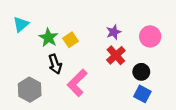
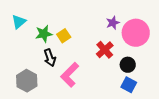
purple star: (114, 32) -> (113, 23), moved
pink circle: (150, 36) -> (136, 33), size x1.4
green star: (48, 38) -> (44, 34), turned 30

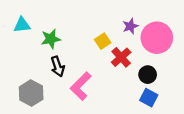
cyan triangle: (19, 22) -> (22, 25), turned 35
yellow square: (64, 36) -> (103, 41), moved

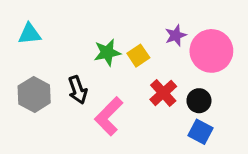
green star: (51, 39) -> (107, 52), moved
red cross: (121, 57) -> (163, 93), moved
gray hexagon: (31, 93) -> (34, 94), moved

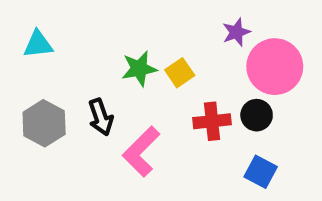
purple star: (176, 35) -> (236, 32), moved
red cross: (163, 93) -> (212, 121), turned 36
black circle: (199, 101) -> (257, 115), moved

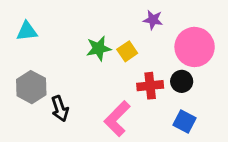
purple star: (236, 32) -> (153, 20), moved, turned 30
black arrow: (101, 117) -> (60, 109), moved
pink L-shape: (141, 152) -> (117, 119), moved

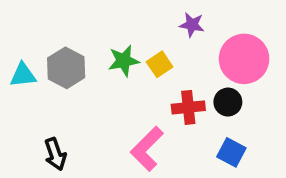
cyan triangle: (27, 31) -> (23, 75), moved
gray hexagon: (31, 87) -> (66, 68), moved
black arrow: (60, 109) -> (55, 154), moved

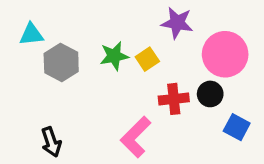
purple star: (192, 25) -> (177, 23), size x1.4
cyan triangle: (23, 75) -> (31, 34), moved
blue square: (231, 152) -> (237, 127), moved

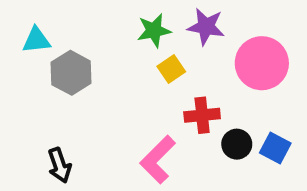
green star: (114, 56) -> (154, 30), moved
black circle: (210, 94) -> (237, 144), moved

